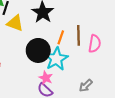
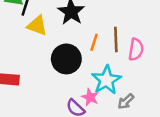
cyan star: (56, 59) -> (106, 80), moved
pink star: (46, 78) -> (90, 97), moved

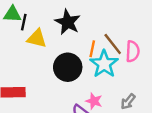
brown line: (116, 40) -> (113, 44), turned -30
cyan star: (106, 80) -> (104, 64), moved

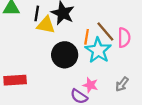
black line: (24, 22) -> (37, 13), moved
yellow triangle: (37, 38) -> (46, 25), moved

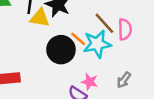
orange line: (87, 37) -> (78, 39), moved, turned -56
cyan star: (98, 50) -> (97, 44), turned 30

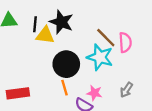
orange line: (78, 39) -> (64, 88), moved, turned 35
cyan star: (97, 44) -> (100, 57), turned 30

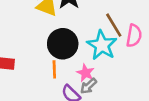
gray arrow: (126, 90) -> (89, 86), moved
pink star: (94, 93) -> (86, 73), moved

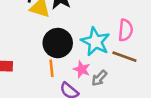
brown line: (114, 25) -> (124, 57), moved, turned -35
gray arrow: (89, 86) -> (99, 78), moved

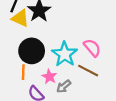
pink semicircle: (126, 30) -> (92, 48), turned -54

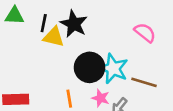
pink semicircle: (92, 48) -> (145, 33), moved
black circle: (32, 51) -> (90, 67), moved

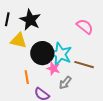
yellow triangle: (54, 37) -> (19, 41), moved
pink star: (101, 98) -> (53, 68), moved

